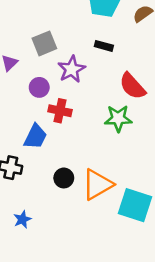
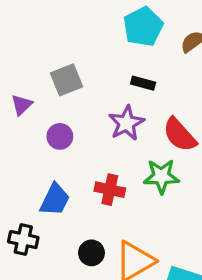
purple star: (72, 69) -> (126, 123), moved
red cross: (60, 111) -> (110, 190), moved

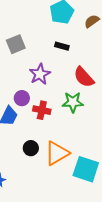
purple star: (126, 123) -> (40, 74), moved
purple circle: (60, 136) -> (22, 98), moved

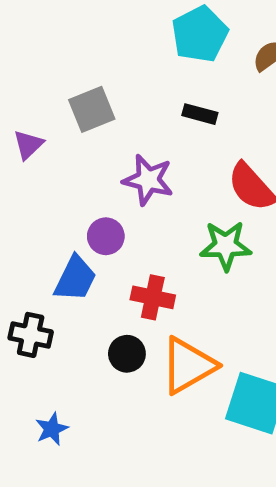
purple star: (40, 74) -> (148, 180), turned -30
red cross: (42, 110) -> (153, 297), moved

